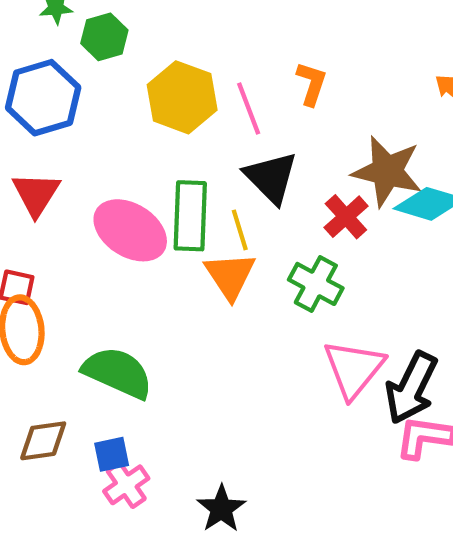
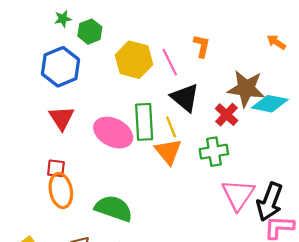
green cross: (316, 284) -> (214, 152), turned -32

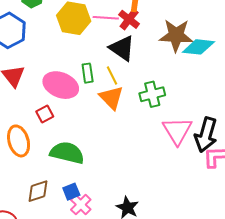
pink line: (170, 62) -> (106, 18), turned -55
red cross: (227, 115) -> (129, 19), moved
green rectangle: (144, 122) -> (88, 73), size x0.6
red square: (56, 168) -> (45, 114), moved, turned -30

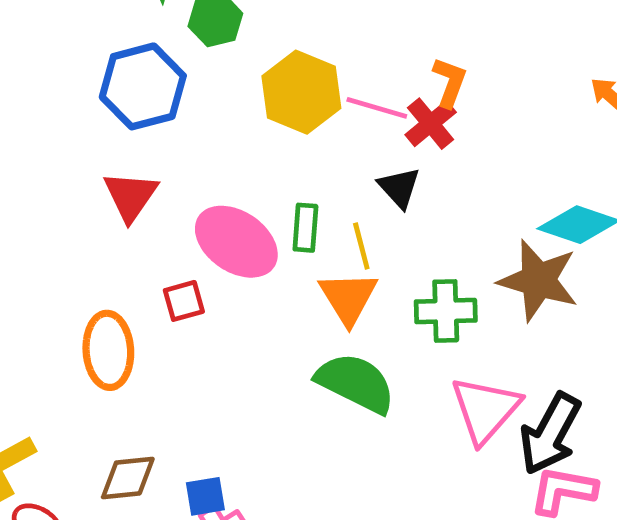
brown star: (176, 35) -> (538, 280), moved
black triangle: (122, 48) -> (399, 188), size x0.7
green semicircle: (67, 153) -> (356, 383), moved

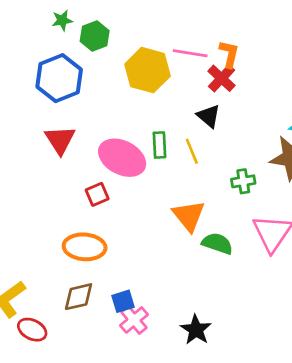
pink line: (377, 108) -> (190, 53), moved
orange triangle: (348, 298) -> (189, 216), moved
green cross: (446, 311) -> (243, 181), size x0.7
orange ellipse: (108, 350) -> (85, 247), moved, turned -75
green semicircle: (356, 383) -> (217, 243), moved, size x0.7

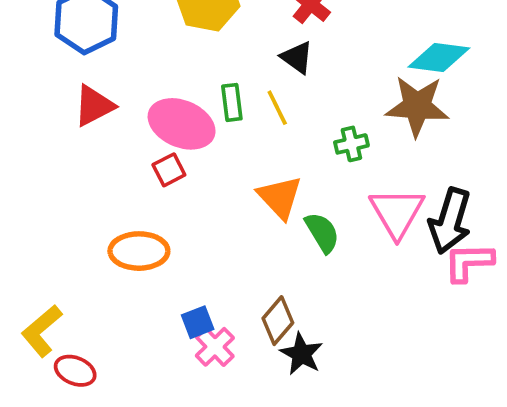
red triangle: (60, 140) -> (94, 106), turned 40
red square: (97, 194) -> (169, 170), moved
green semicircle: (217, 243) -> (322, 232), turned 44
brown diamond: (79, 297) -> (278, 321), moved, turned -32

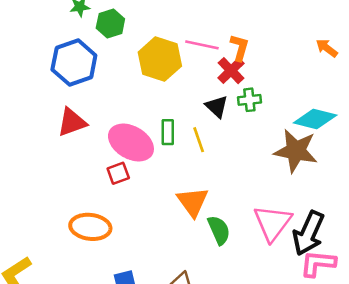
green cross: (351, 144) -> (249, 100), moved

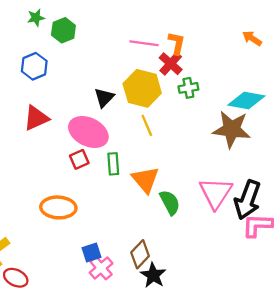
yellow hexagon: (160, 59) -> (142, 88), moved
blue hexagon: (74, 63) -> (34, 66), size x0.7
black triangle: (217, 107) -> (104, 98), moved, turned 35
green rectangle: (168, 132) -> (113, 164), moved

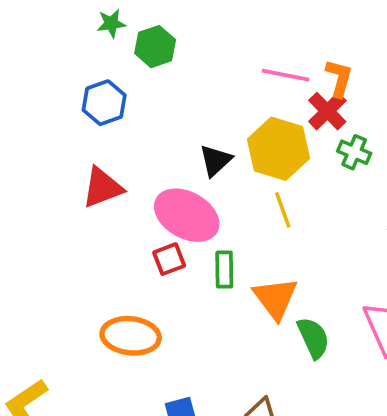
green cross: (188, 88) -> (354, 152), turned 30

